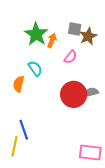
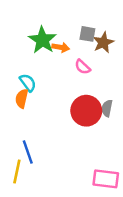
orange arrow: (52, 40) -> (61, 47), turned 80
pink semicircle: (70, 57) -> (83, 67), turned 96
cyan semicircle: (35, 68) -> (28, 83), moved
gray semicircle: (91, 92) -> (107, 108), turned -64

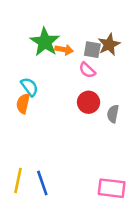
gray square: (87, 34) -> (92, 50), moved
red circle: (86, 111) -> (89, 102), moved, size x0.7
blue line: (28, 152) -> (42, 183), moved

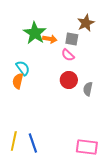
brown star: (109, 44) -> (86, 23), moved

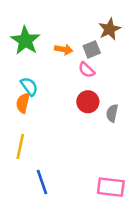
green star: (35, 33) -> (25, 41), moved
gray square: (72, 39) -> (92, 49), turned -32
yellow line: (14, 141) -> (20, 146), moved

